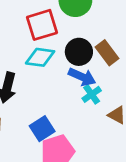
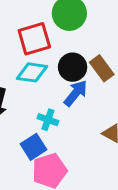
blue arrow: (82, 77) -> (76, 93), turned -76
cyan cross: (92, 94) -> (48, 120), moved, turned -36

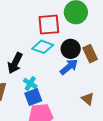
cyan cross: (48, 120) -> (30, 83), moved

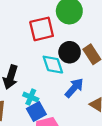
cyan diamond: (43, 47) -> (53, 65), moved, turned 60
blue arrow: (69, 67) -> (74, 88), moved

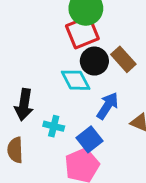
red square: (42, 29) -> (82, 32), moved
blue square: (36, 112) -> (90, 139), moved

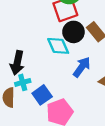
cyan cross: (54, 126) -> (23, 82), moved, turned -32
blue square: (90, 139) -> (42, 95), moved

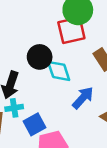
black circle: (73, 32) -> (40, 57), moved

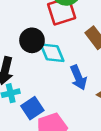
blue arrow: (83, 98) -> (78, 77), turned 120

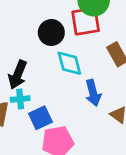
black circle: (32, 40) -> (51, 32), moved

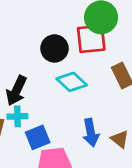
cyan diamond: (69, 63) -> (72, 82), turned -36
blue arrow: (93, 93) -> (91, 133), moved

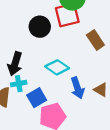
cyan diamond: (72, 82) -> (57, 67), moved

